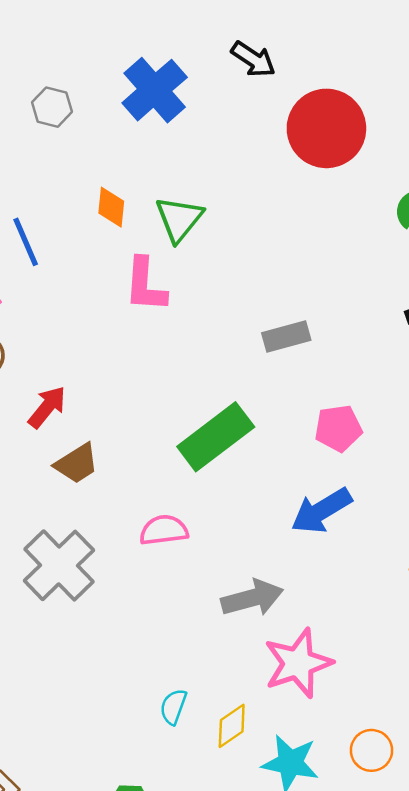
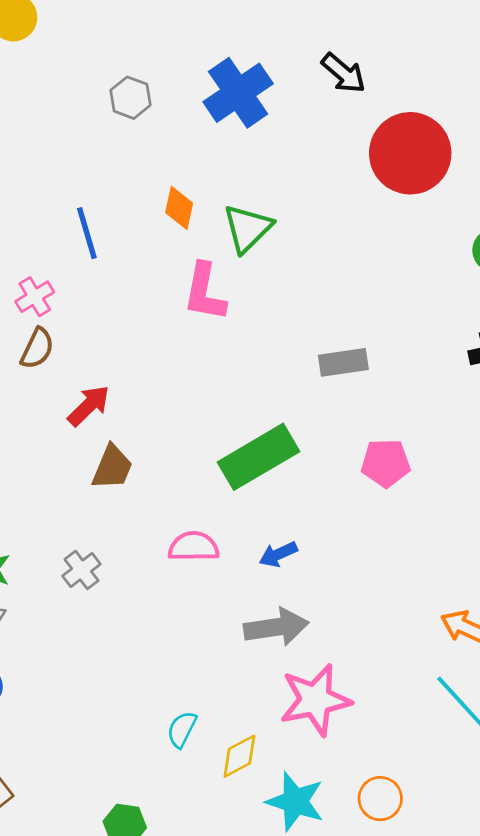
brown trapezoid: (77, 464) -> (112, 467), turned -42
blue arrow: (321, 511) -> (278, 554), moved, size x0.6
gray cross: (59, 565) -> (81, 570), size x0.5

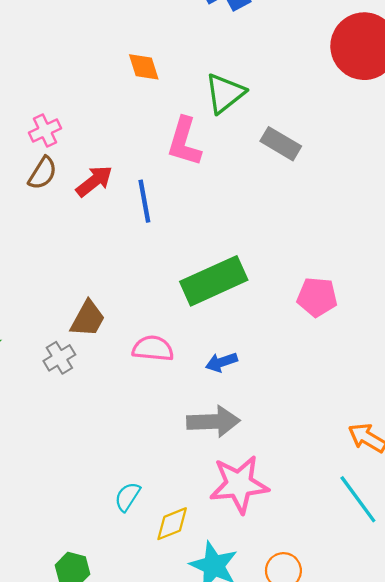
orange diamond: (179, 208) -> (144, 67), moved, turned -36
blue line: (87, 233) -> (144, 201), moved
gray rectangle: (343, 362) -> (281, 144), moved, turned 33
red arrow: (89, 406) -> (94, 181), moved
brown trapezoid: (112, 467) -> (88, 319), moved

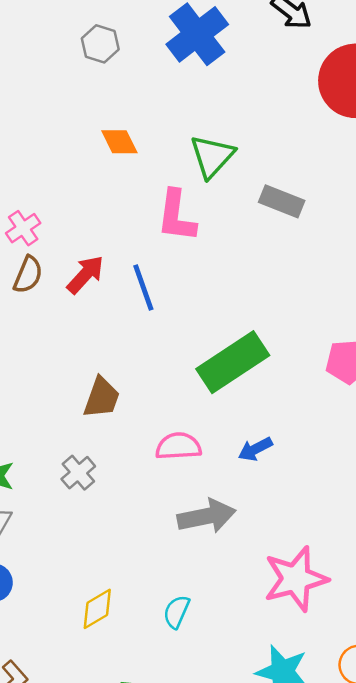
brown trapezoid: (88, 319) -> (102, 398), moved
gray arrow: (213, 422) -> (207, 516), moved
yellow diamond: (172, 524) -> (97, 609), moved

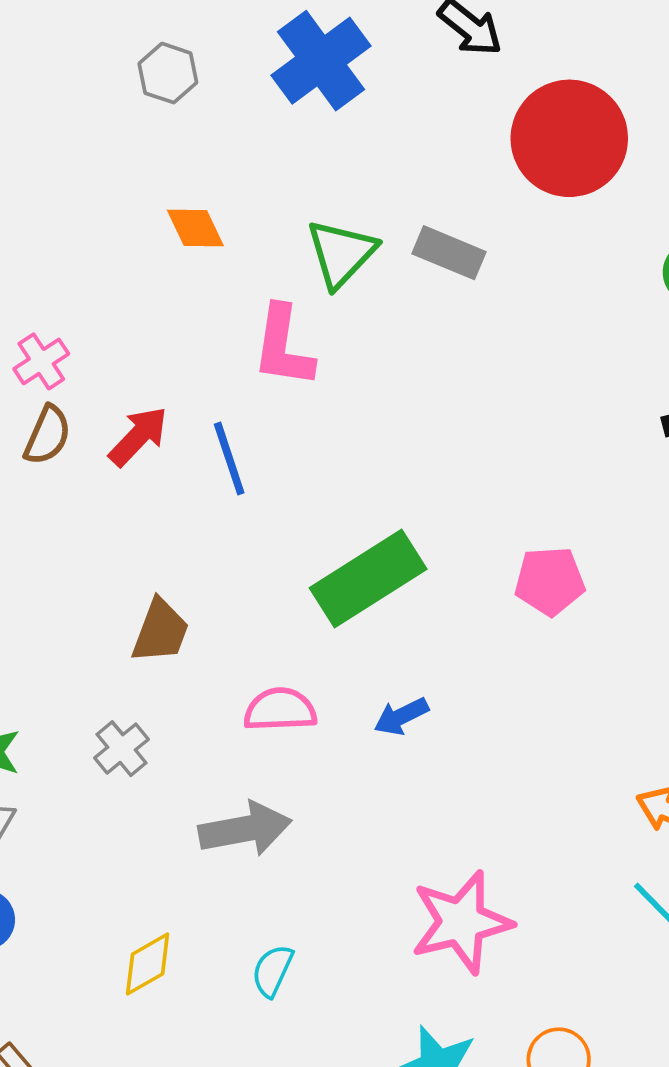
gray rectangle: (282, 201) -> (449, 253), moved
gray arrow: (207, 516) -> (245, 829), moved

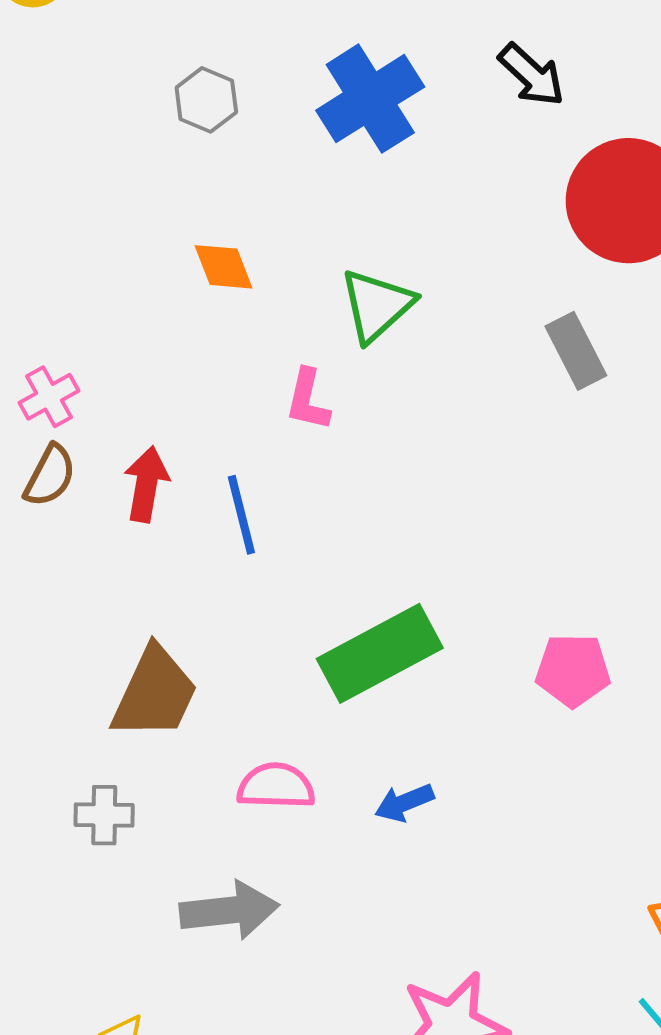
gray rectangle: (449, 253) -> (576, 351), moved, turned 36
pink L-shape: (283, 346) -> (308, 400), size x0.7
red arrow: (138, 436) -> (146, 484), turned -38
brown trapezoid: (160, 631) -> (155, 693), size x1.4
gray cross: (122, 749) -> (104, 815), turned 36

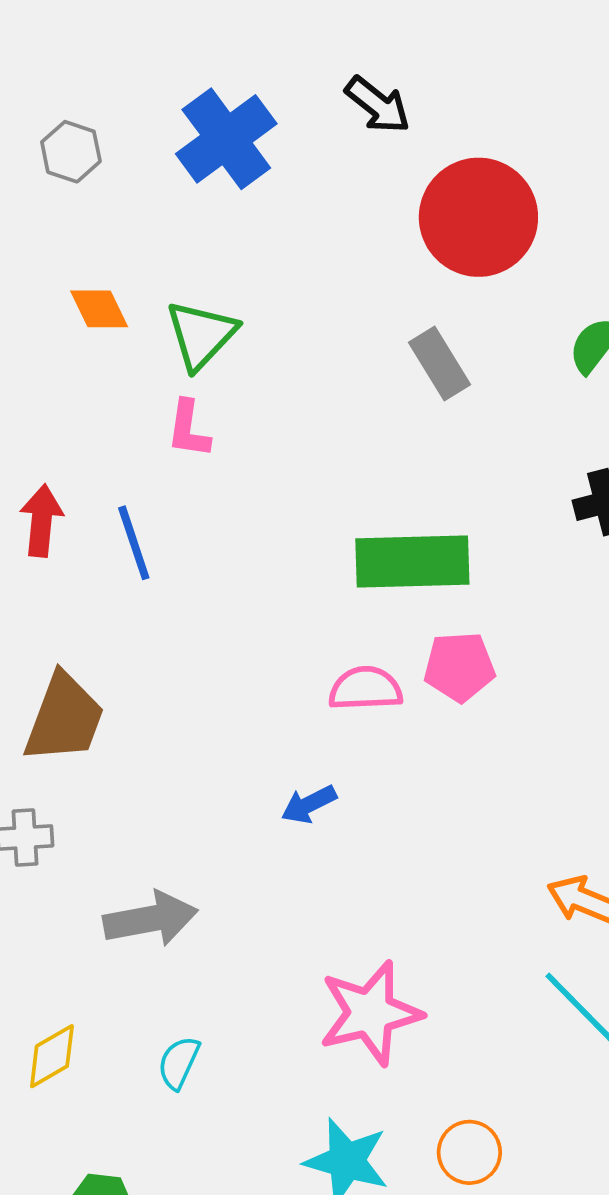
green triangle: (377, 305) -> (201, 335), moved
green rectangle: (380, 653) -> (412, 561), moved, turned 31
pink semicircle: (276, 786) -> (365, 689), moved

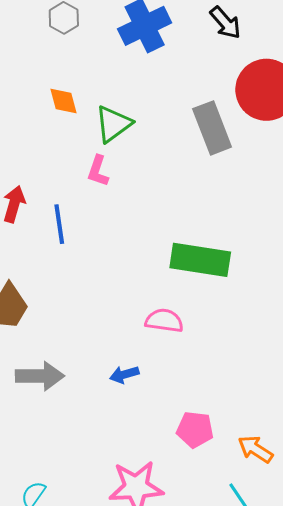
gray rectangle: (439, 364) -> (212, 128), moved, size x1.4
pink pentagon: (459, 667) -> (195, 429), moved
gray arrow: (151, 919) -> (40, 376), moved

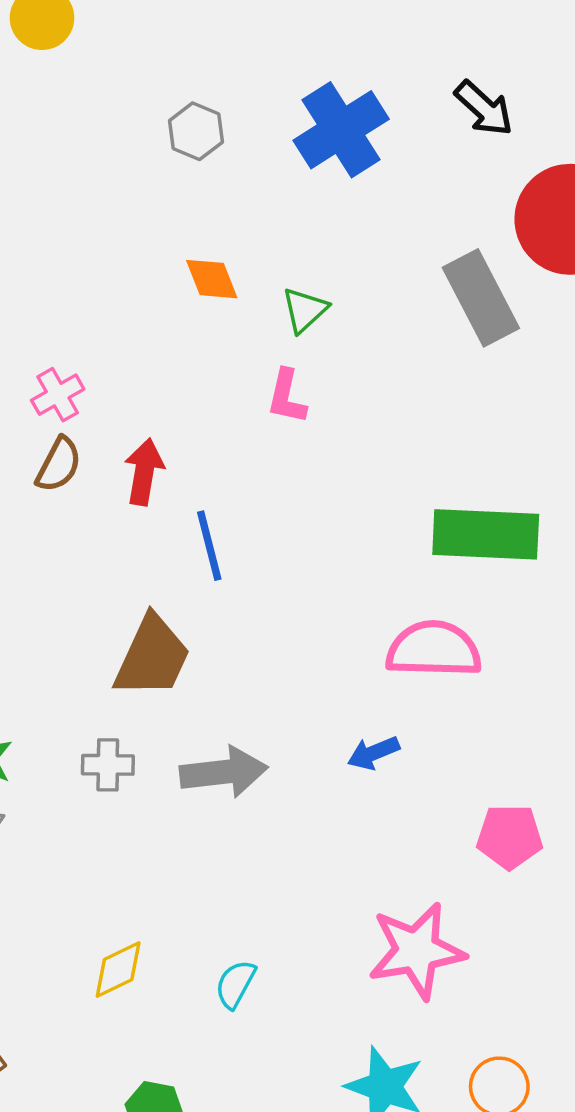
green triangle: (113, 124) -> (305, 310), size x0.7
blue line: (59, 224) -> (209, 546), moved
pink semicircle: (164, 321) -> (434, 649), size x1.4

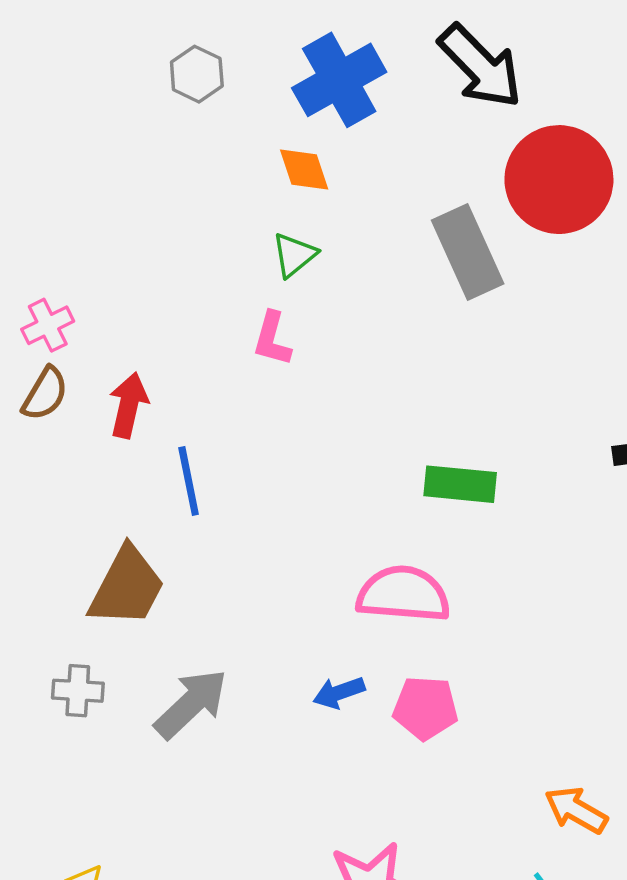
black arrow: (484, 108) -> (480, 66), size x1.5
orange diamond: (212, 279) -> (304, 169), moved
green rectangle: (486, 534) -> (460, 484), size x0.7
gray arrow: (224, 772) -> (191, 704), turned -40
pink pentagon: (510, 837) -> (425, 708), moved

